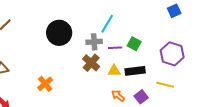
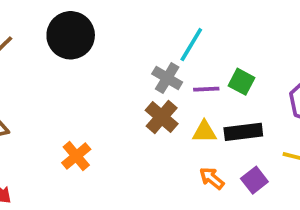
black circle: (59, 33) -> (71, 35), moved
gray cross: (94, 42) -> (167, 78), turned 35

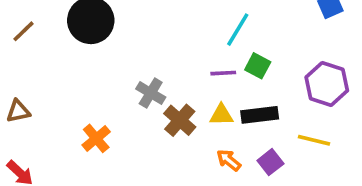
cyan line: (191, 45) -> (238, 30), moved
gray cross: (167, 78) -> (151, 93), moved
brown cross: (162, 117) -> (180, 120), moved

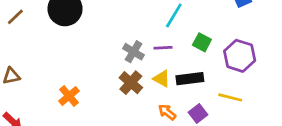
green square: (258, 66) -> (202, 42), moved
gray cross: (151, 93) -> (133, 52), moved
yellow triangle: (221, 115) -> (162, 79), turned 30

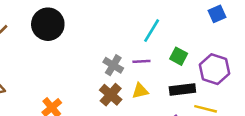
yellow triangle: (162, 79) -> (140, 91), turned -42
black rectangle: (190, 79) -> (182, 90), moved

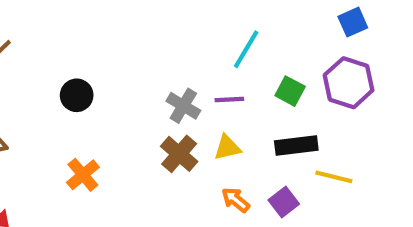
black circle: (48, 24) -> (77, 95), moved, size x0.6
purple hexagon: (215, 69) -> (349, 83), moved

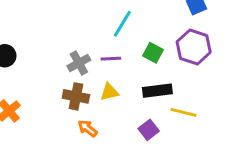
gray cross: (183, 106) -> (79, 63), turned 30
brown cross: (179, 154) -> (76, 96), turned -30
orange arrow: (236, 200) -> (88, 128), moved

